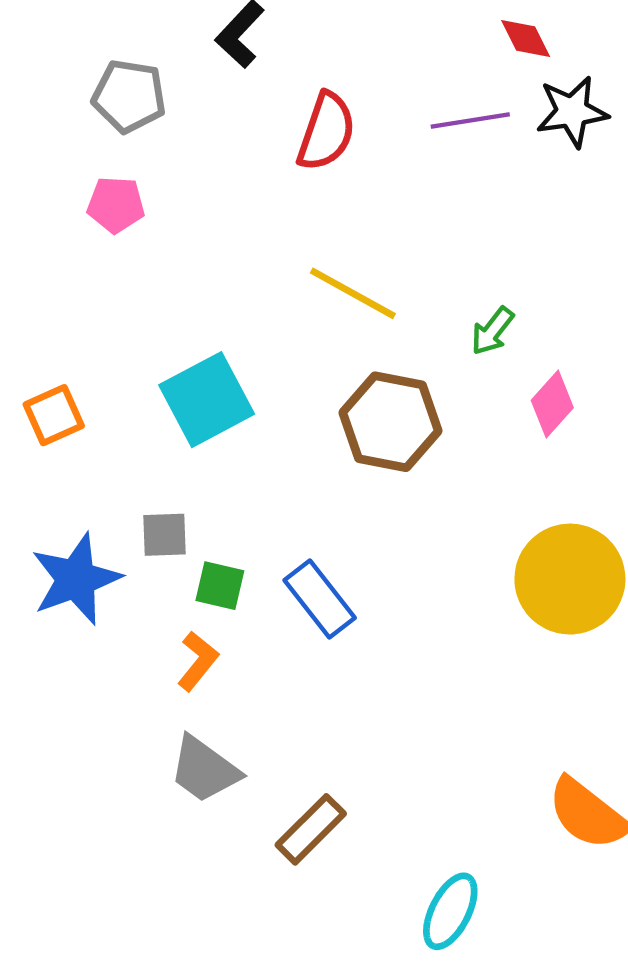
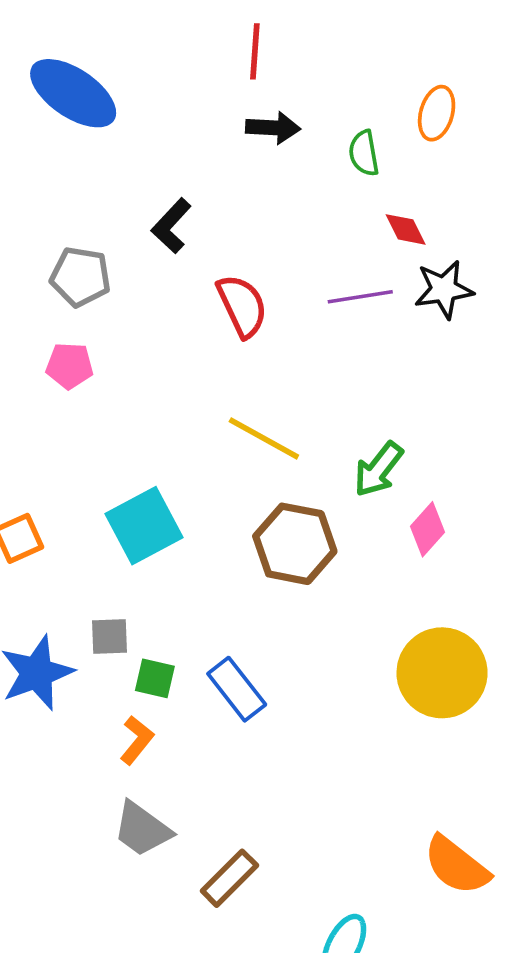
red semicircle: (326, 132) -> (242, 306), turned -44
green arrow: (492, 331) -> (378, 469), size x1.4

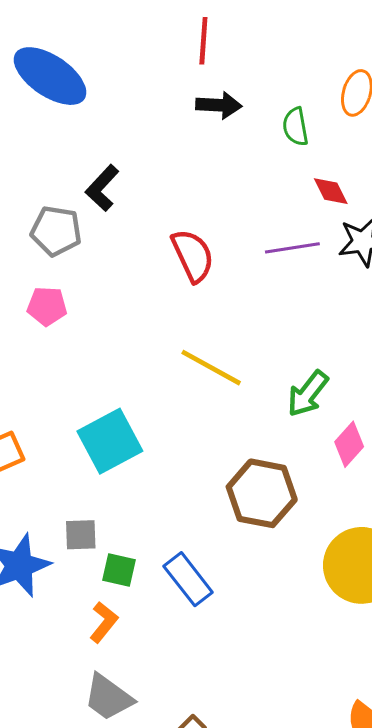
black L-shape: (171, 226) -> (102, 188), moved
brown hexagon: (295, 544) -> (262, 493), moved

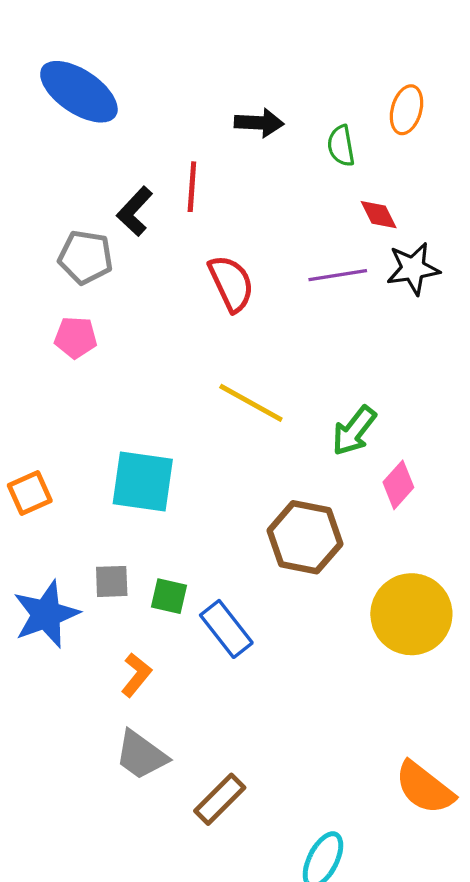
red line: (203, 41) -> (192, 187), moved
cyan square: (110, 441) -> (143, 482), turned 36
green square: (119, 570) -> (169, 596), moved

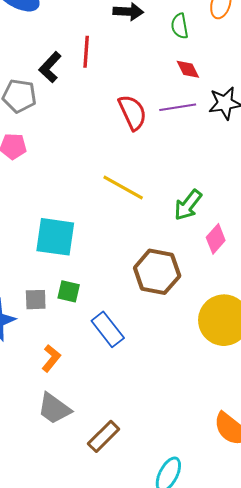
red diamond: (379, 215) -> (188, 69), moved
red semicircle: (231, 283) -> (132, 112), moved
green square: (169, 596) -> (69, 291), moved

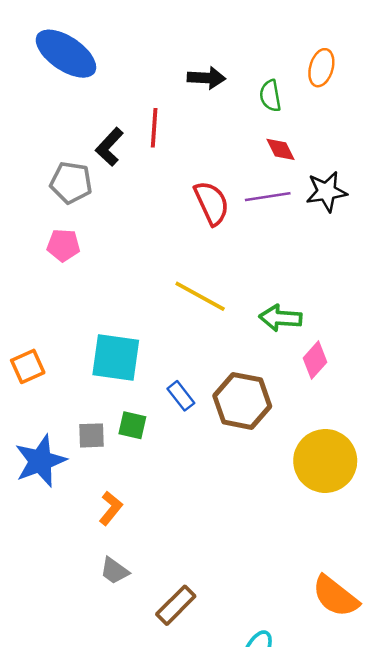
green arrow: (188, 205) -> (281, 318), turned 56
blue rectangle: (108, 329) -> (181, 396), moved, size x0.7
gray trapezoid: (54, 409) -> (115, 571), size x0.7

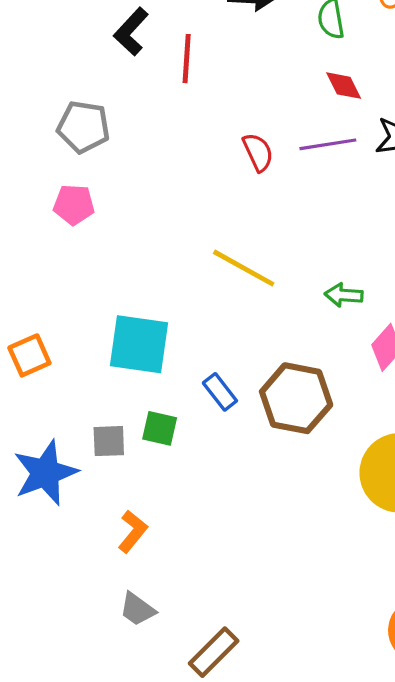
black L-shape: (109, 147) -> (131, 32), moved
red semicircle: (212, 203) -> (258, 152), size x0.7
green arrow: (281, 318) -> (344, 295), size x0.7

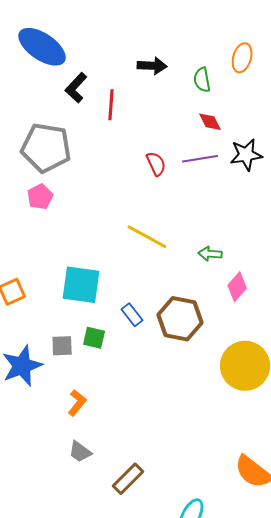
gray pentagon: (83, 127) -> (46, 148), size x1.5
pink pentagon: (74, 205) -> (40, 197), turned -30

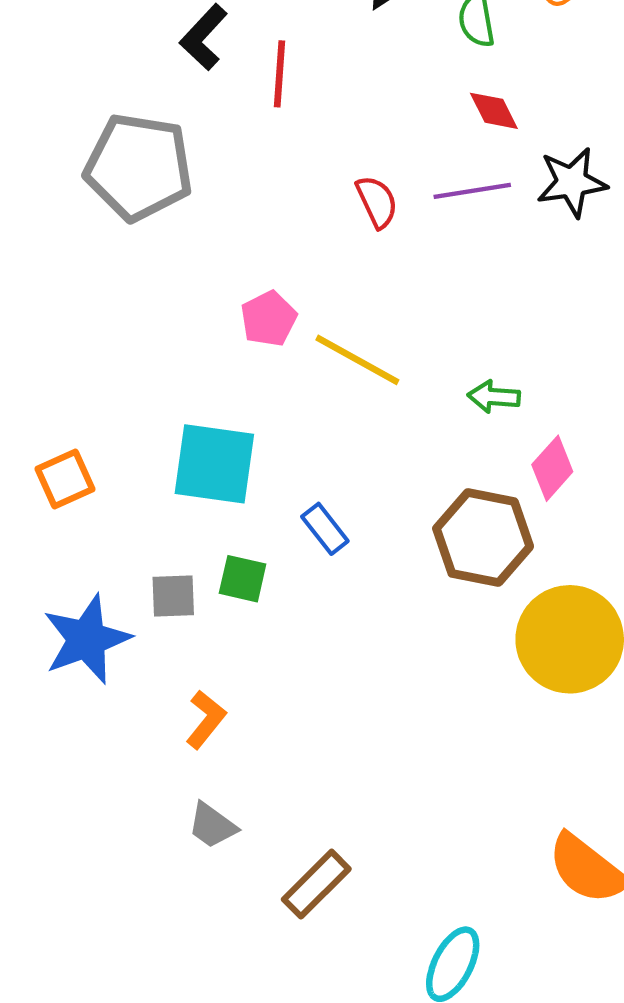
pink pentagon: (40, 197) -> (269, 319), moved
brown hexagon: (180, 319) -> (483, 537), moved

